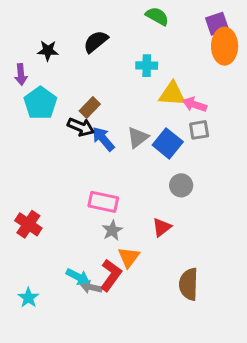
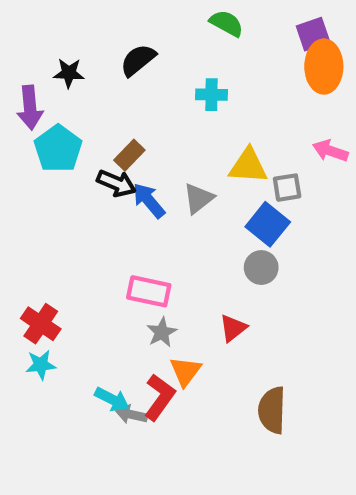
purple arrow: (21, 75) -> (30, 108), size x1.4
yellow triangle: (172, 94) -> (248, 166), moved
pink arrow: (195, 105) -> (330, 151), moved
blue square: (168, 143) -> (268, 224), moved
cyan star: (28, 298) -> (41, 365), moved, turned 30

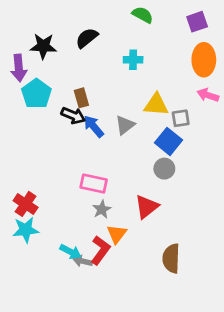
orange ellipse: (324, 67) -> (204, 60), moved
black star: (69, 73) -> (43, 46), size x1.4
brown rectangle: (129, 155) -> (81, 98), turned -60
red triangle: (233, 328) -> (147, 207), size x1.4
cyan star: (41, 365) -> (26, 230), size x1.4

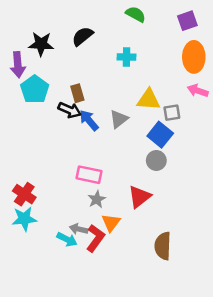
gray arrow: (83, 261) -> (79, 229), moved

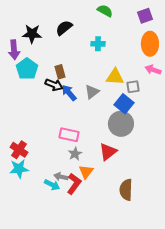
gray circle: (156, 160) -> (121, 124), size x1.6

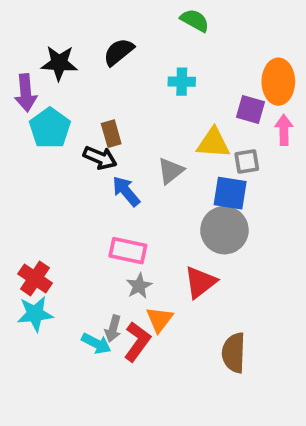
purple square: (145, 16) -> (250, 109), moved, turned 35
pink arrow: (153, 70) -> (284, 130), turned 70
blue arrow: (69, 93) -> (126, 191), moved
blue square: (124, 104) -> (230, 193), turned -30
gray arrow: (61, 177) -> (113, 329), turned -88

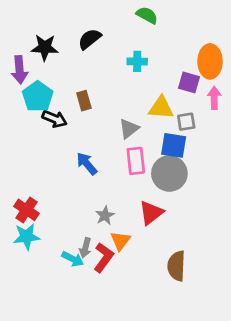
black arrow: (100, 158) -> (55, 119), moved
blue arrow: (126, 191) -> (87, 164), moved
pink rectangle: (128, 251) -> (136, 161), moved, turned 72

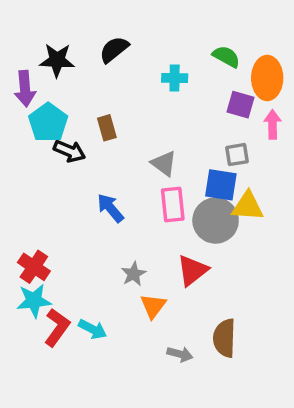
green semicircle: (147, 15) -> (226, 57), moved
yellow triangle: (161, 108) -> (248, 206), moved
gray triangle: (129, 129) -> (164, 163), turned -45
gray arrow: (85, 248) -> (180, 354), moved, turned -90
red L-shape: (104, 258) -> (57, 327), moved

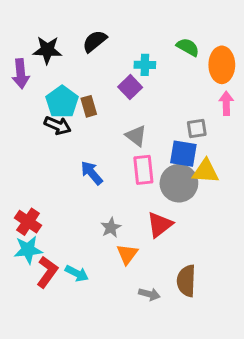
purple square: (240, 105) -> (130, 87), moved, turned 30
cyan pentagon: (48, 123) -> (62, 102), moved

